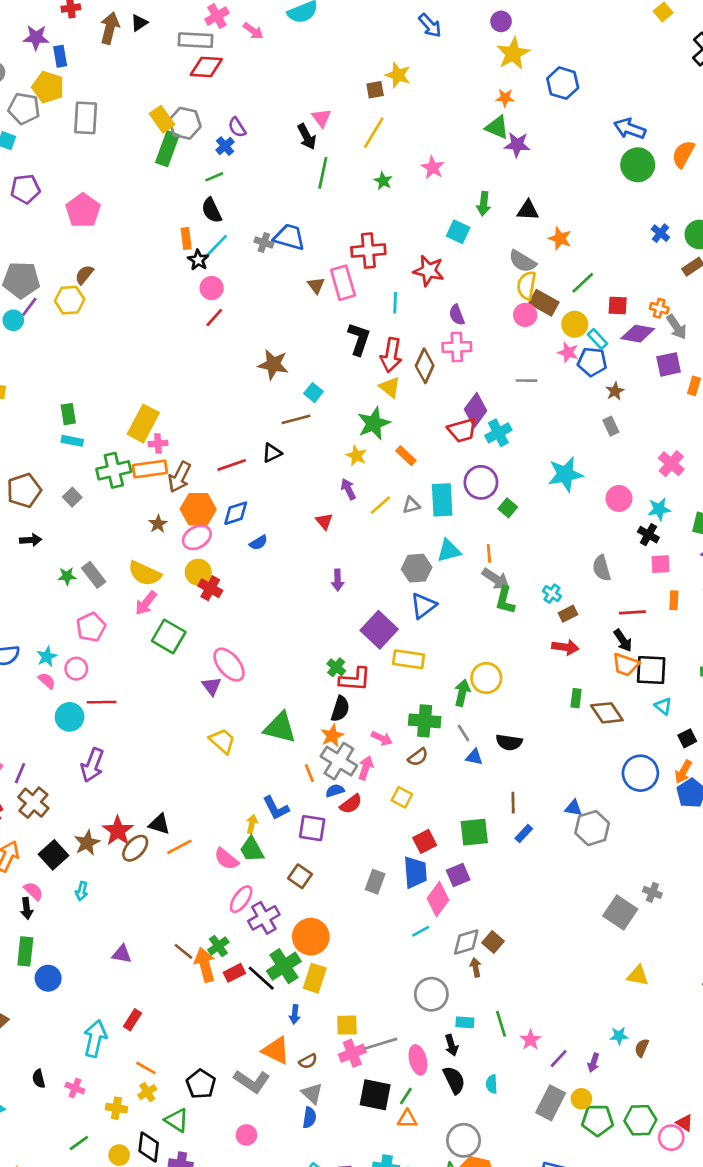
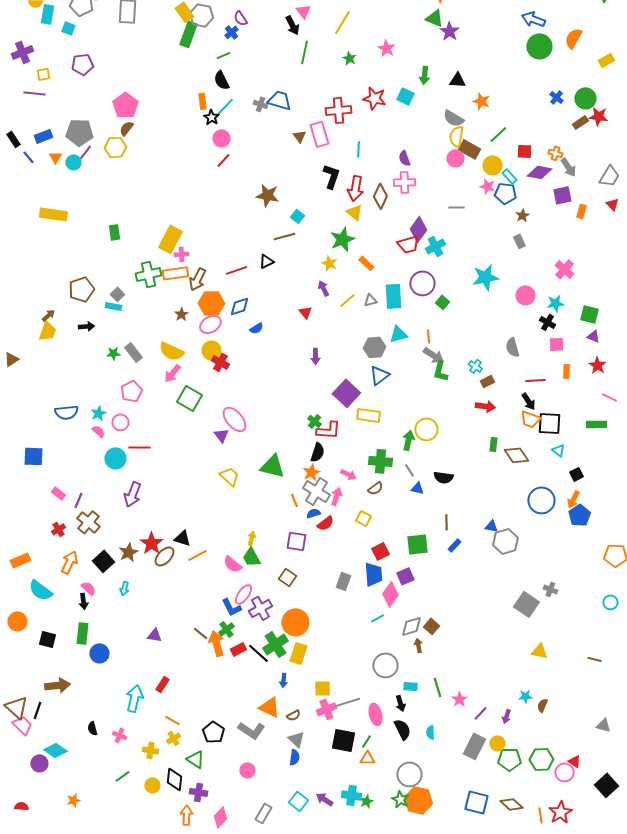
purple star: (517, 145) -> (449, 31), turned 30
pink pentagon: (83, 210) -> (125, 105), moved
red star: (429, 271) -> (374, 98), moved
cyan rectangle: (72, 441) -> (113, 306), moved
blue L-shape: (276, 808) -> (231, 607), moved

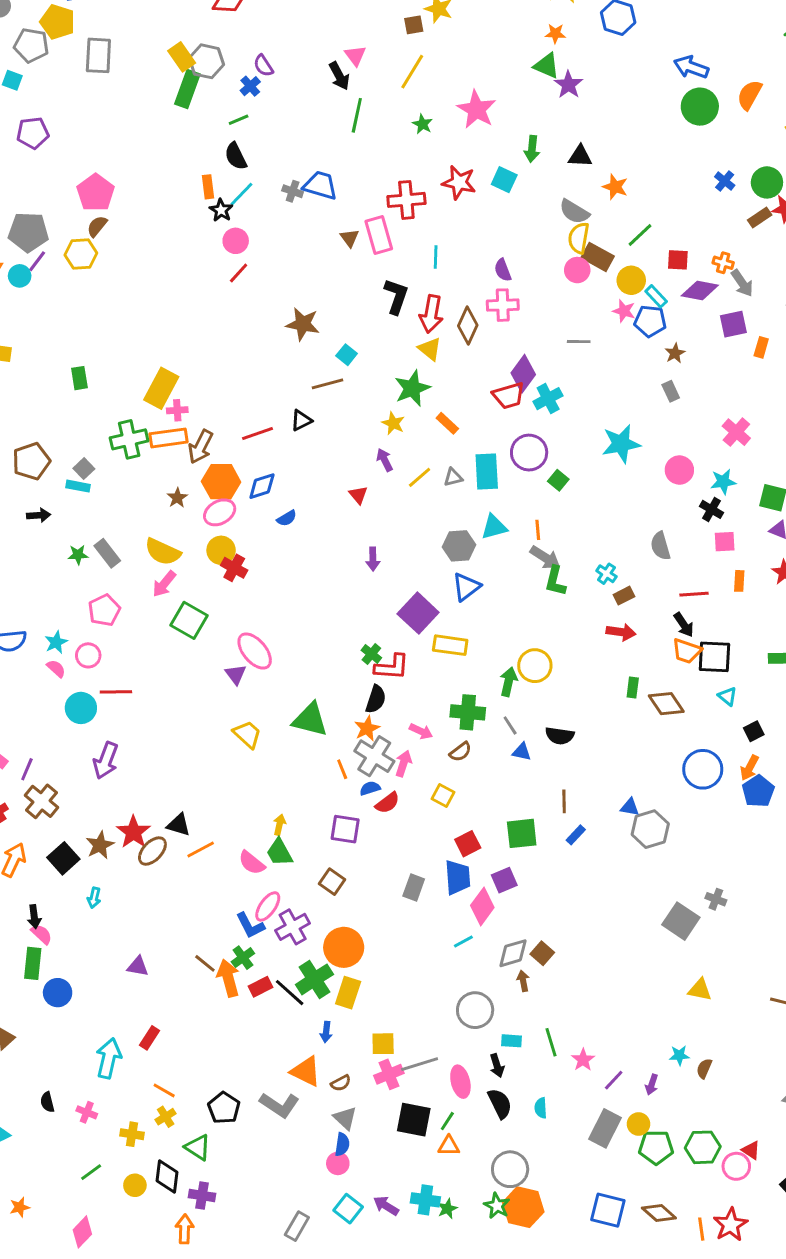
pink star: (386, 48) -> (476, 109), size x1.5
pink semicircle: (88, 588) -> (42, 934), moved
pink circle: (247, 770) -> (338, 1163), moved
pink diamond: (220, 817) -> (82, 1232), moved

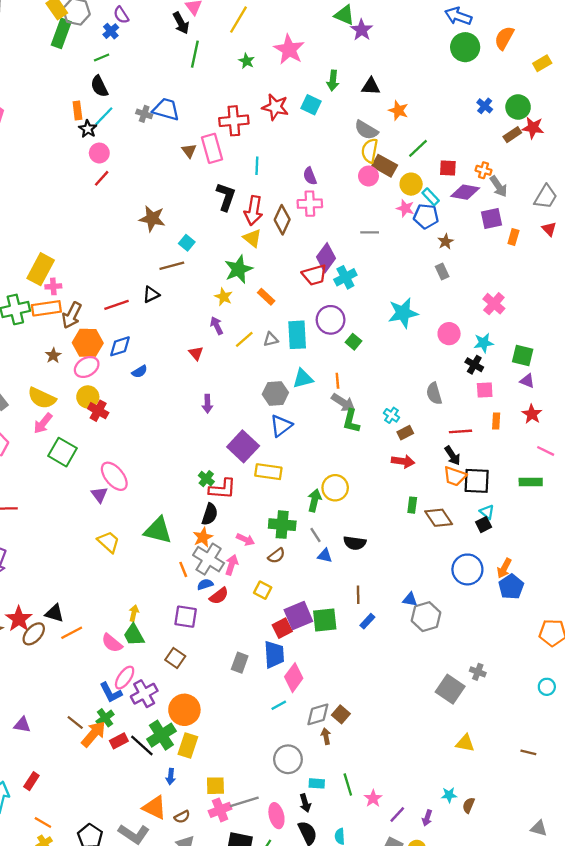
black square: (754, 731) -> (484, 525), moved
purple square: (504, 880) -> (298, 615), moved, size x1.4
orange arrow: (228, 978) -> (94, 734), turned 56

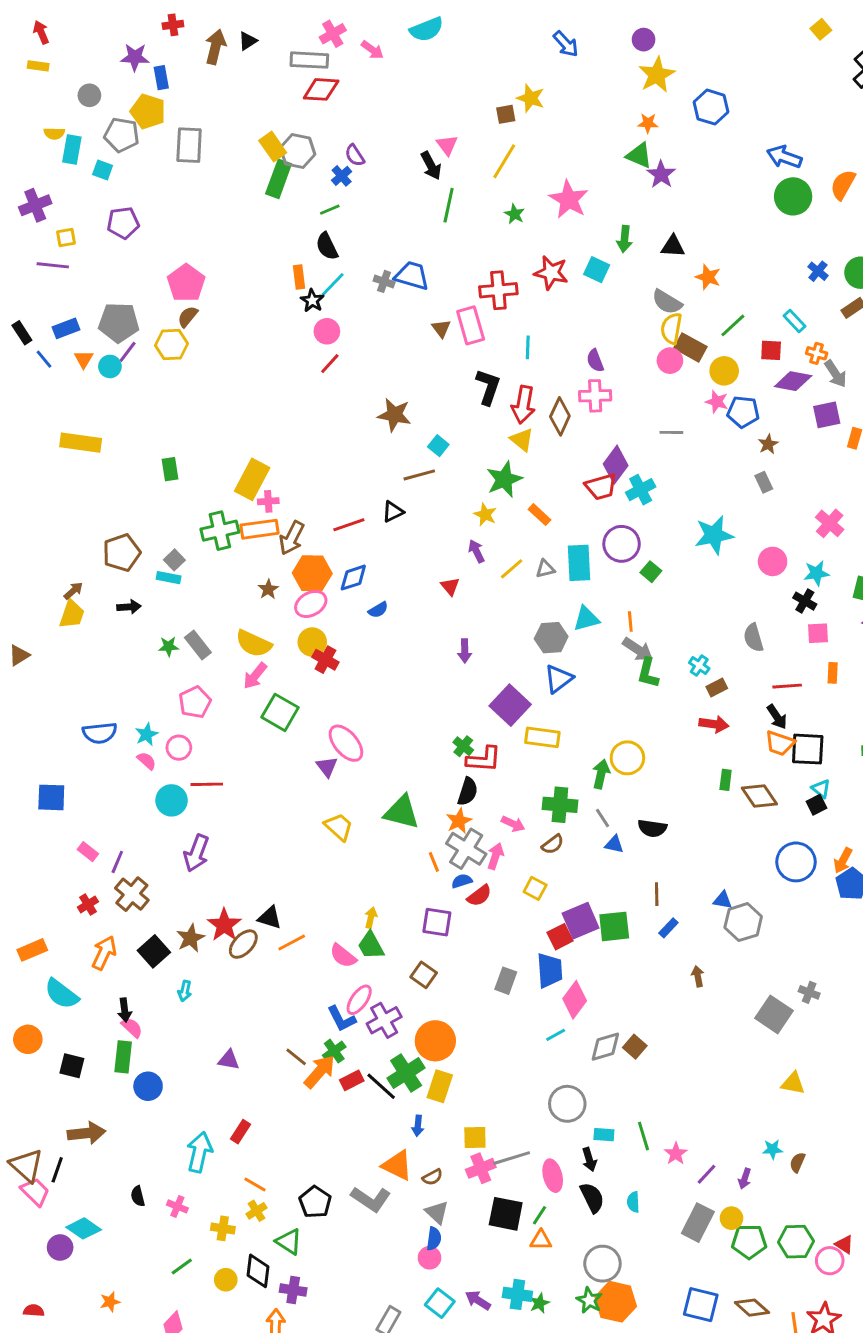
cyan rectangle: (431, 197) -> (795, 321), moved
brown arrow: (326, 736) -> (698, 976), moved

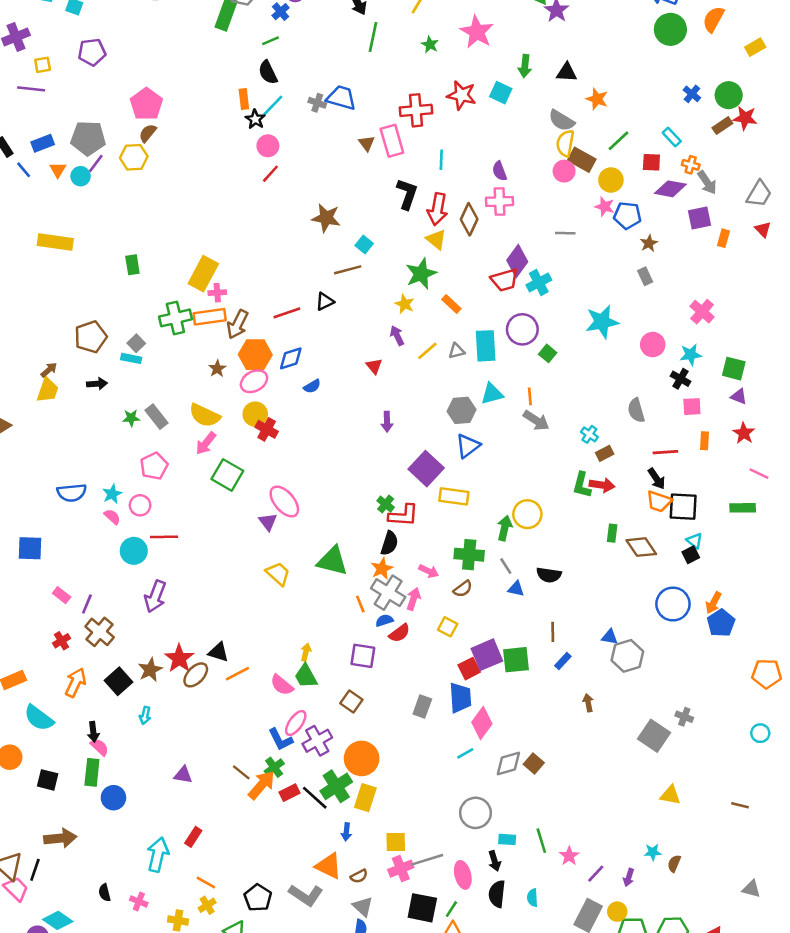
green L-shape: (648, 673) -> (582, 485), moved
black semicircle: (592, 1198) -> (497, 894), turned -148

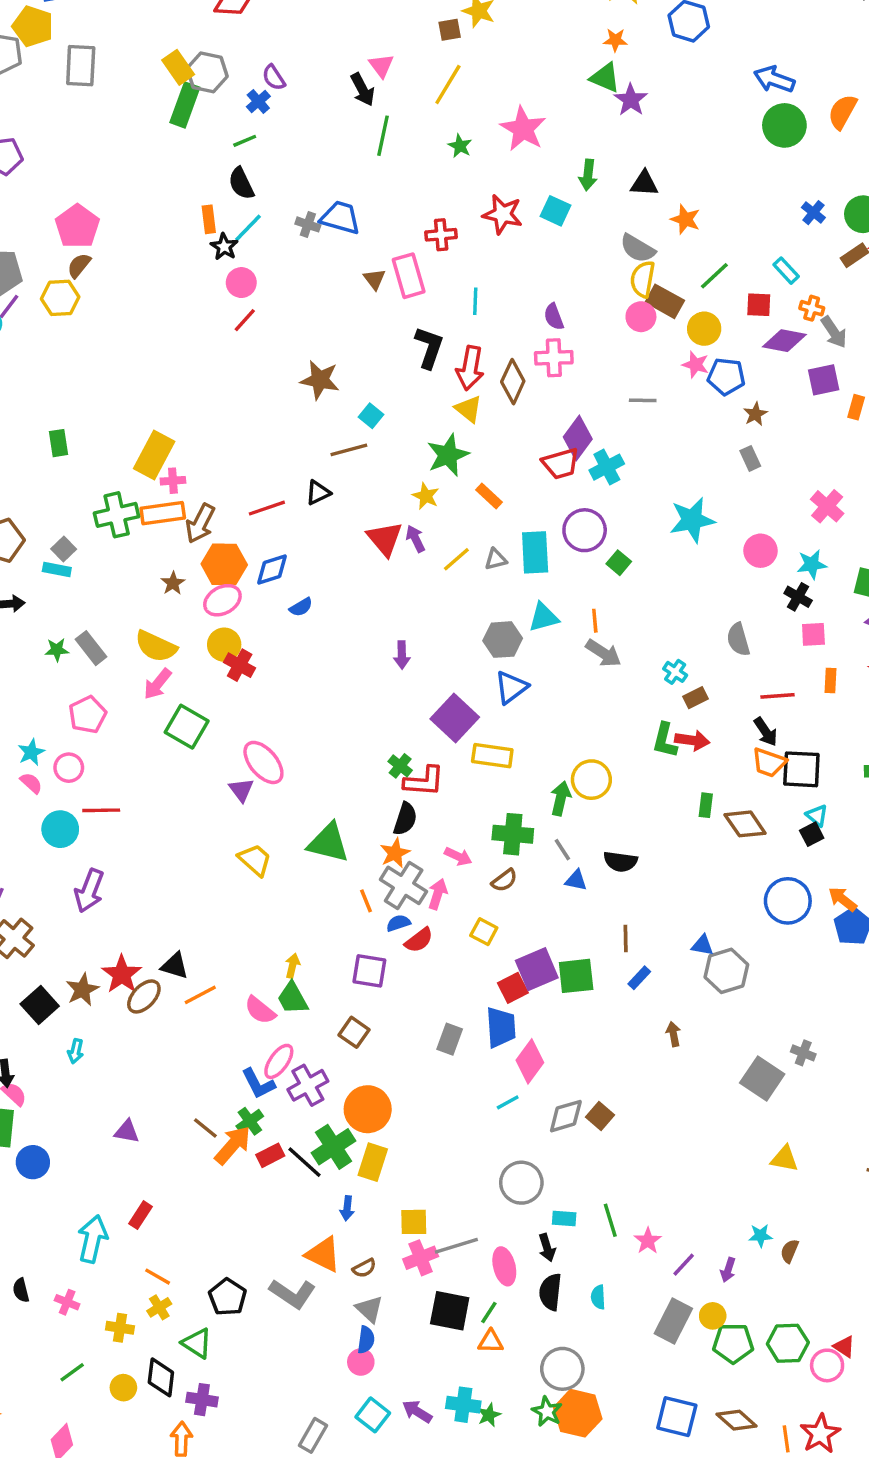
red cross: (416, 110) -> (441, 235), size x0.7
red triangle: (374, 366) -> (385, 539), moved, size x1.6
orange arrow: (713, 603) -> (842, 899), turned 100

